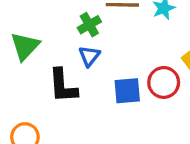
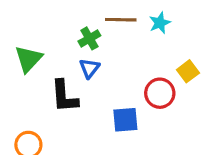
blue square: (127, 91) -> (125, 120), moved

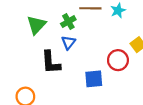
green triangle: (28, 59) -> (36, 25), moved

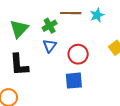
red circle: (118, 60) -> (78, 54), moved
black L-shape: (51, 62) -> (19, 65), moved

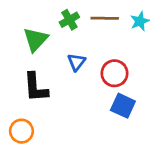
green cross: (50, 26) -> (69, 20), moved
blue square: (74, 81) -> (123, 106), moved, turned 30

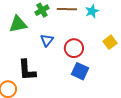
green triangle: (36, 39) -> (18, 24), turned 36
black L-shape: (36, 87) -> (27, 70), moved

